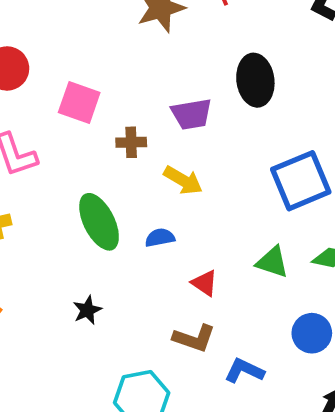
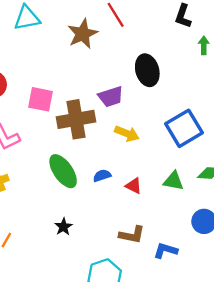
brown cross: (131, 142) -> (76, 119), size x2.0
yellow arrow: (183, 180) -> (127, 134), moved
red triangle: (205, 283) -> (134, 186), moved

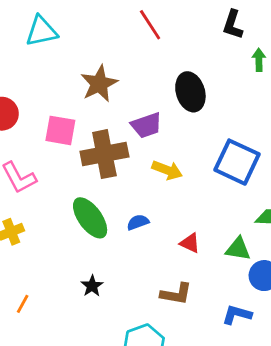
brown star: (83, 34) -> (99, 84), moved
blue square: (184, 128) -> (237, 162), turned -33
green triangle: (173, 181) -> (238, 249), moved
red triangle: (134, 186) -> (190, 243), moved
blue L-shape: (166, 250) -> (237, 315), moved

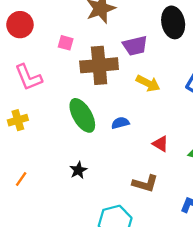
pink square: (60, 130) -> (66, 43), size x0.6

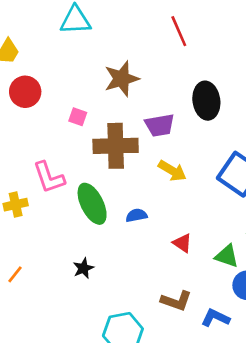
pink L-shape: (28, 77) -> (49, 177), moved
brown L-shape: (145, 183) -> (176, 301), moved

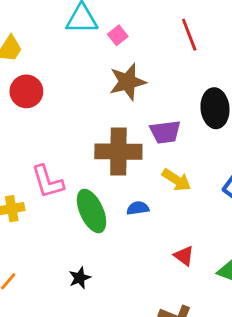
pink square: (78, 117) -> (118, 35), moved, turned 30
blue semicircle: (136, 215) -> (138, 208), moved

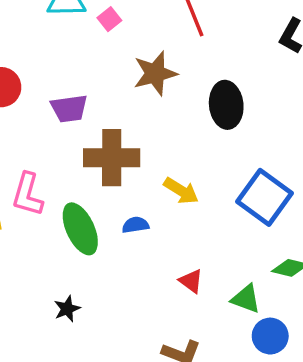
brown star: (128, 82) -> (155, 73), moved
purple trapezoid: (165, 132) -> (69, 108), moved
pink L-shape: (48, 182) -> (28, 194), turned 33

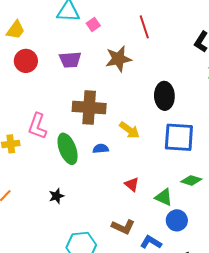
black ellipse: (226, 105) -> (164, 96), moved
purple trapezoid: (69, 108) -> (70, 60), moved
blue square: (264, 197) -> (179, 137), turned -36

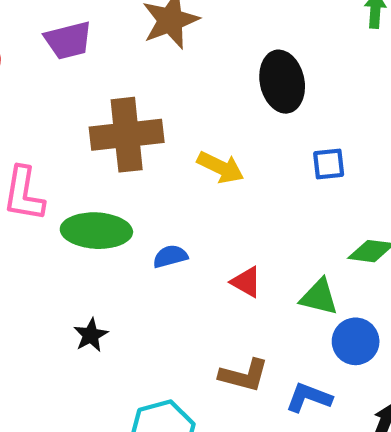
blue square: (179, 137) -> (329, 164), size x0.5
green ellipse: (68, 149) -> (96, 231), turned -56
blue semicircle: (101, 149) -> (170, 256), moved

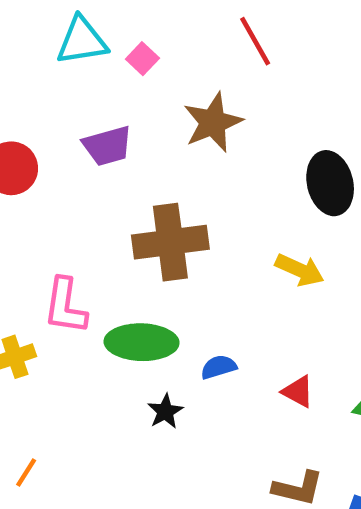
yellow arrow: (221, 167) -> (300, 270), moved
black star: (91, 335) -> (165, 411), moved

